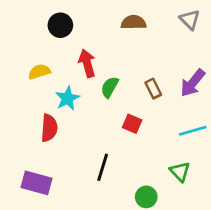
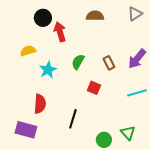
gray triangle: (190, 20) -> (135, 14), turned 42
red arrow: (87, 63) -> (60, 32), moved
red semicircle: (49, 128) -> (40, 104), moved
green triangle: (180, 172) -> (128, 133), moved

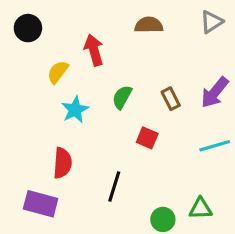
black circle: (43, 18) -> (28, 28), moved
yellow semicircle: (28, 51) -> (58, 72), moved, turned -35
green triangle: (128, 133) -> (201, 208), turned -49

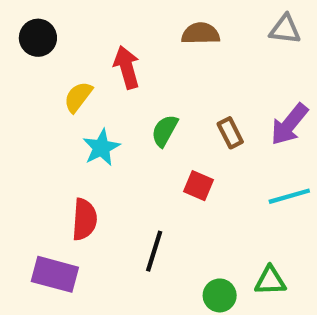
gray triangle: (212, 22) -> (285, 29), turned 40

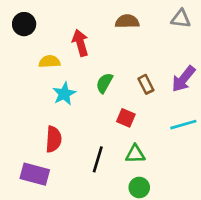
yellow semicircle: (78, 97) -> (50, 62), turned 50
green triangle: (270, 281) -> (135, 154), moved

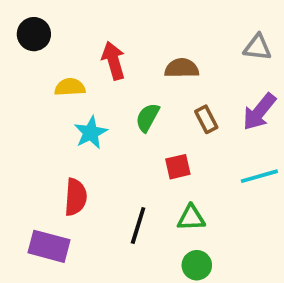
gray triangle: (181, 19) -> (257, 47), moved
brown semicircle: (127, 21) -> (182, 68), moved
red square: (126, 118) -> (178, 167), turned -36

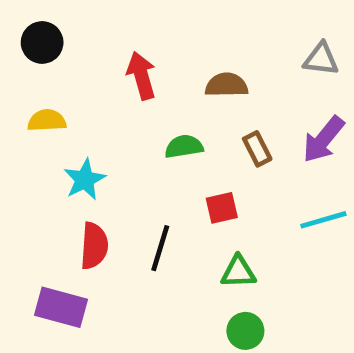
yellow semicircle: (70, 87) -> (47, 121), moved
green semicircle: (148, 117) -> (184, 147), turned 52
cyan star: (91, 133) -> (85, 180), moved
black line: (138, 225) -> (160, 248), moved

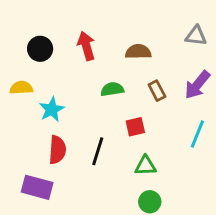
black circle: (42, 42) -> (40, 49), moved
yellow semicircle: (47, 121) -> (21, 88), moved
cyan line: (323, 220) -> (197, 134), turned -52

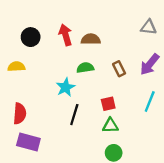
brown semicircle: (138, 52) -> (91, 39), moved
cyan star: (52, 109) -> (66, 87), moved
red square: (135, 127) -> (108, 104), moved
red semicircle: (57, 150) -> (20, 114), moved

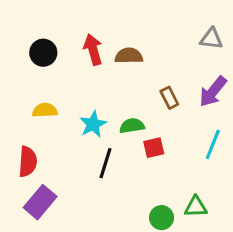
yellow semicircle: (16, 67) -> (45, 110), moved
green semicircle: (85, 68) -> (132, 126), moved
green triangle: (110, 126) -> (196, 207), moved
purple rectangle: (28, 142) -> (40, 202), turned -65

